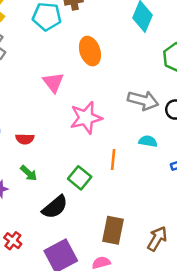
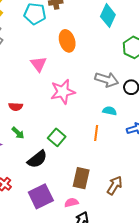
orange line: (113, 160) -> (96, 133), moved

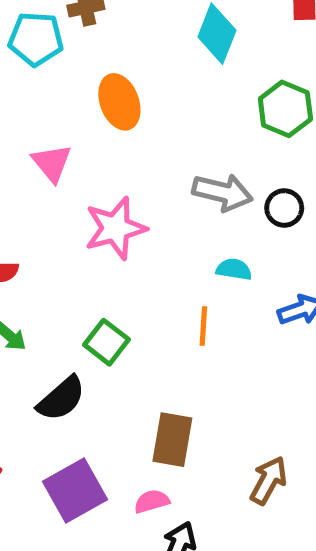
brown arrow: (115, 185) -> (268, 480), moved

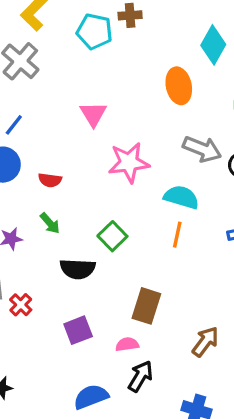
orange ellipse: (119, 102) -> (179, 86), moved
cyan semicircle: (234, 269) -> (181, 197), moved, size x1.5
black semicircle: (61, 399) -> (78, 269), turned 36
purple square: (75, 490) -> (78, 330), size x0.7

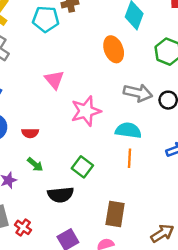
brown arrow: (205, 342) -> (162, 233), turned 30

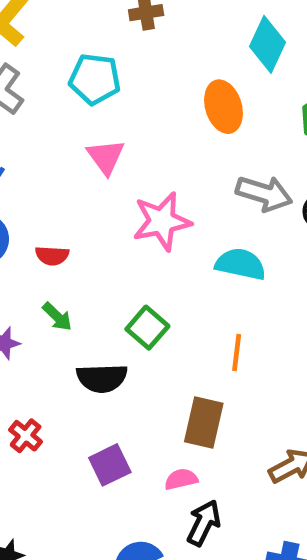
cyan pentagon: (46, 19) -> (95, 79), moved
orange line: (130, 158) -> (237, 353), moved

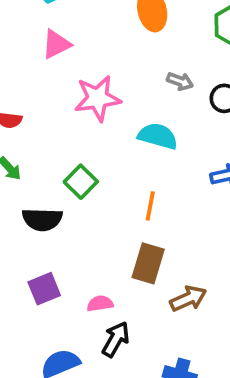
pink triangle: (106, 157) -> (56, 44), turned 36
gray arrow: (264, 193) -> (180, 81), size x0.6
brown rectangle: (204, 423) -> (148, 263), moved

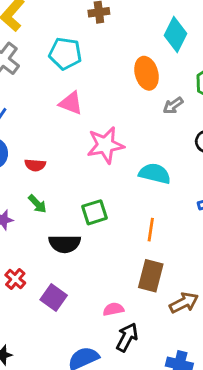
pink triangle: (56, 44) -> (71, 103), turned 50
gray arrow: (180, 81) -> (173, 106), moved, turned 126
green square: (81, 182) -> (94, 212), turned 30
purple square: (44, 289) -> (54, 298), moved, turned -30

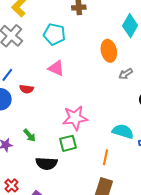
pink star: (105, 145) -> (75, 118), moved
red semicircle: (35, 165) -> (26, 89), moved
cyan semicircle: (155, 174) -> (123, 131), moved

